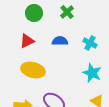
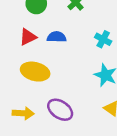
blue semicircle: (60, 41) -> (57, 37), moved

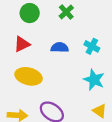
blue semicircle: (57, 37) -> (60, 47), moved

